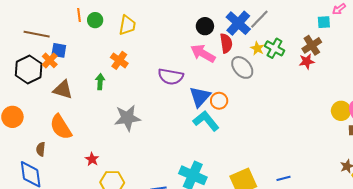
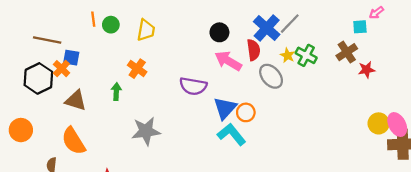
black circle: (205, 26) -> (219, 32), moved
red star: (307, 61) -> (366, 70), moved

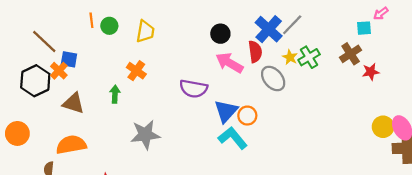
brown line: (47, 40) -> (44, 41), turned 32
green cross: (306, 55) -> (309, 57), turned 30
orange semicircle: (74, 141) -> (71, 145), turned 112

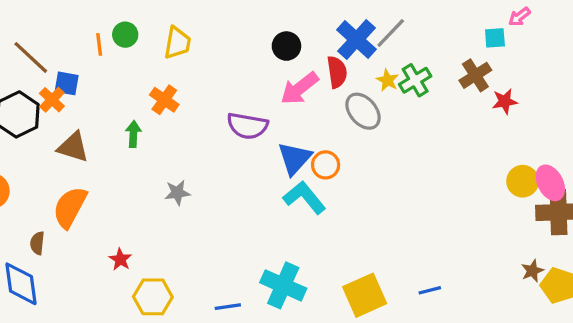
orange line: (91, 20) -> (99, 44), moved
pink arrow: (229, 63) -> (299, 88), turned -68
gray star: (145, 135) -> (177, 193), size x0.6
orange semicircle: (71, 145) -> (70, 207), turned -52

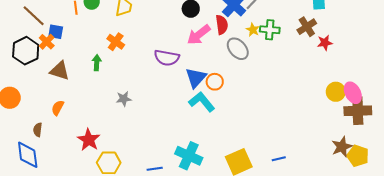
green cross: (415, 80) -> (270, 30), turned 36
orange semicircle: (70, 207) -> (58, 108), size x0.6
red star: (120, 259) -> (89, 140), size x1.6
brown star: (532, 271) -> (342, 147), size x1.5

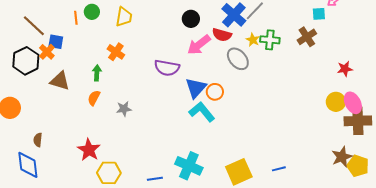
red semicircle: (222, 25) -> (222, 35), turned 114
red star: (325, 43) -> (345, 69), moved
orange semicircle: (58, 108) -> (94, 98), moved

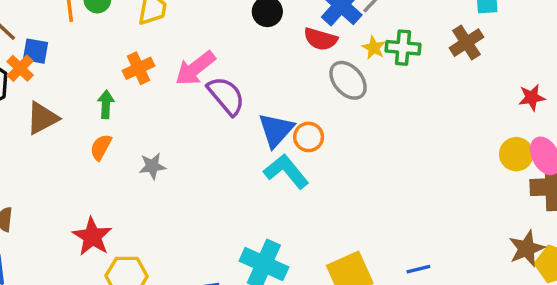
pink arrow: (199, 45) -> (195, 68), moved
orange cross: (116, 52) -> (139, 68), turned 30
purple semicircle: (167, 68) -> (226, 96), turned -140
brown triangle: (60, 81) -> (42, 118), turned -45

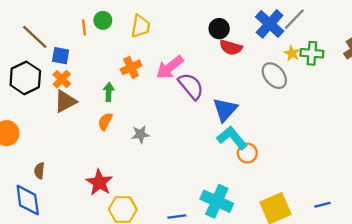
red semicircle: (321, 39) -> (231, 47), moved
orange cross: (20, 68) -> (62, 79), moved
orange circle: (309, 137) -> (247, 153), moved

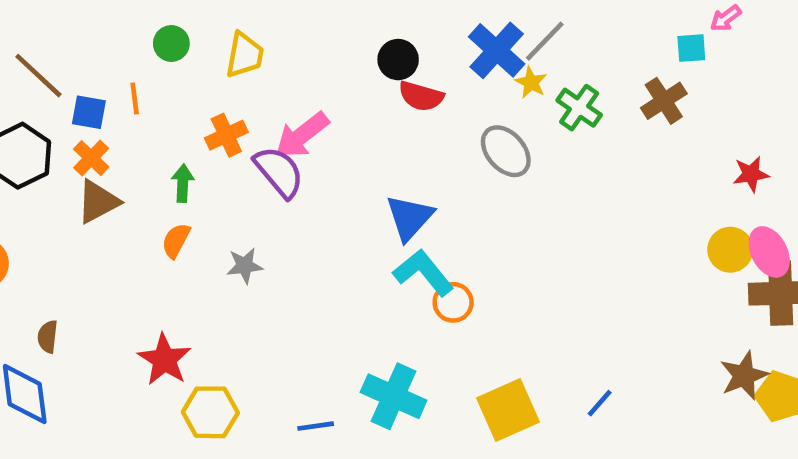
orange line: (84, 27) -> (135, 98), moved
yellow star: (292, 53) -> (531, 82), moved
green cross: (312, 53) -> (579, 108), turned 30
purple semicircle: (191, 86) -> (279, 172), moved
blue line: (322, 205) -> (600, 403), turned -35

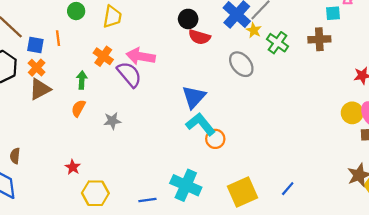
brown cross: (664, 101) -> (319, 39), turned 30
orange cross: (226, 135) -> (103, 56), turned -30
pink arrow: (302, 135) -> (141, 56), turned 48
red star: (164, 360) -> (73, 167), size x0.6

